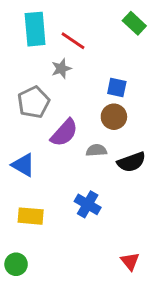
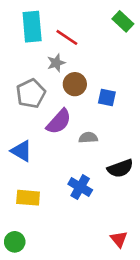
blue square: (117, 88) -> (107, 98), moved
brown circle: (114, 117) -> (75, 84), moved
black semicircle: (131, 162) -> (120, 168), moved

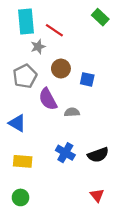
gray star: (56, 63) -> (38, 47), moved
purple semicircle: (59, 122) -> (48, 99), turned 110
black semicircle: (120, 168) -> (98, 155), moved
green circle: (15, 242) -> (21, 197), moved

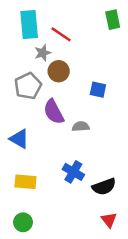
green rectangle: (100, 17) -> (113, 20), turned 35
brown circle: (61, 69) -> (59, 71), moved
black semicircle: (98, 155) -> (104, 187), moved

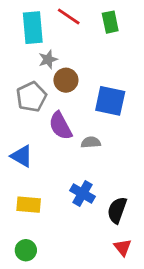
green rectangle: (113, 20) -> (110, 22), moved
red line: (61, 34) -> (69, 17), moved
blue square: (98, 90) -> (110, 101), size x1.6
black semicircle: (104, 187) -> (117, 210), turned 130

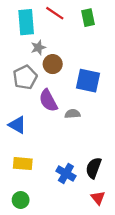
blue cross: (83, 194) -> (66, 173), moved

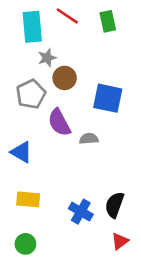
red triangle: (98, 198) -> (120, 241), turned 32

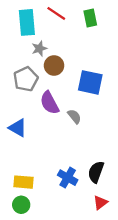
gray semicircle: (89, 139) -> (74, 116), turned 56
yellow rectangle: (28, 199) -> (23, 182), moved

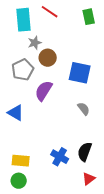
green rectangle: (90, 18) -> (89, 17), moved
purple semicircle: (50, 103) -> (44, 91), turned 60
gray semicircle: (74, 116) -> (84, 109), moved

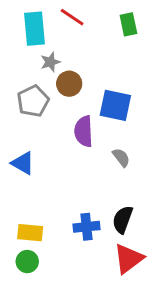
purple semicircle: (44, 91) -> (84, 131), moved, turned -35
blue cross: (60, 157) -> (87, 227), turned -36
red triangle: (89, 179) -> (128, 259), size x1.6

